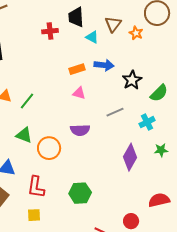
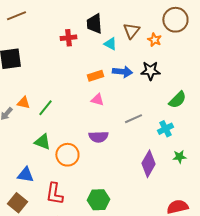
black star: (132, 80) -> (150, 71), moved, turned 30

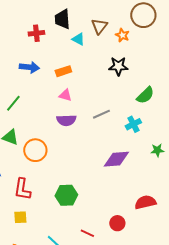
blue arrow: (122, 72) -> (29, 67), moved
purple semicircle: (98, 137) -> (66, 120), moved
green star: (179, 157) -> (157, 150), moved
purple diamond: (148, 164) -> (116, 159), turned 56

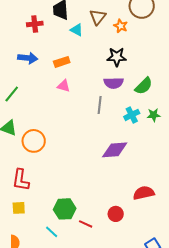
gray line: (101, 114) -> (100, 105), turned -60
purple semicircle: (66, 120) -> (114, 83), moved
green star: (157, 150) -> (154, 115), moved
green hexagon: (66, 195) -> (65, 209), moved

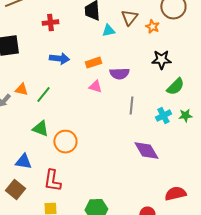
red cross: (35, 24) -> (50, 23), moved
cyan triangle: (77, 30) -> (108, 31), turned -40
black star: (117, 57) -> (161, 60), moved
purple semicircle: (114, 83) -> (119, 74), moved
purple diamond: (115, 150) -> (146, 151), turned 64

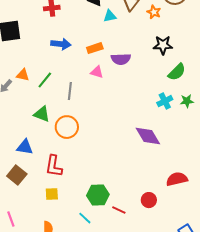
gray line: (131, 106) -> (70, 91), moved

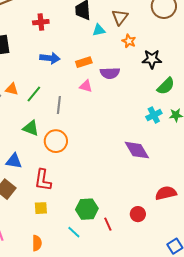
orange star: (154, 12) -> (129, 41), moved
red line: (119, 210) -> (108, 224), turned 40

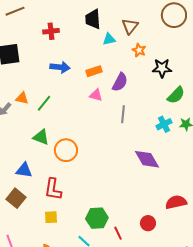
purple semicircle: (110, 73) -> (120, 82), turned -60
gray line: (59, 105) -> (123, 114), moved

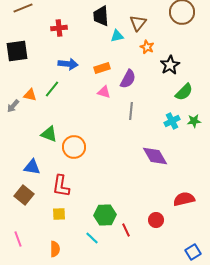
black star: (162, 68) -> (170, 65), turned -30
green line: (44, 103) -> (52, 89), moved

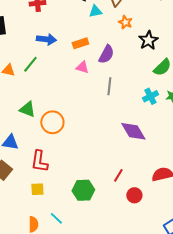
red line: (126, 230) -> (118, 175), moved, turned 56
cyan line: (92, 238) -> (56, 218), moved

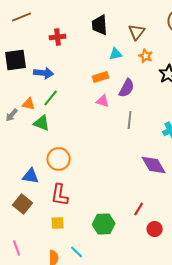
cyan triangle: (95, 11) -> (116, 54), moved
blue arrow: (46, 39) -> (44, 73), moved
green triangle: (27, 109) -> (42, 123), moved
orange circle: (52, 122) -> (59, 159), moved

